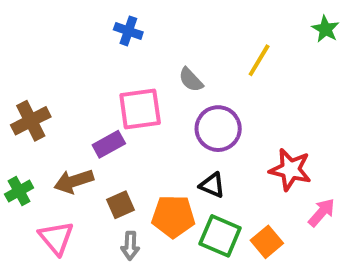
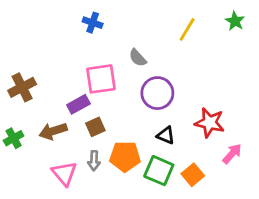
yellow line: (259, 60) -> (187, 30), moved
black triangle: (212, 185) -> (166, 135), moved
brown square: (121, 205) -> (95, 127), moved
pink triangle: (56, 238) -> (64, 173), moved
gray arrow: (130, 246) -> (94, 161), moved

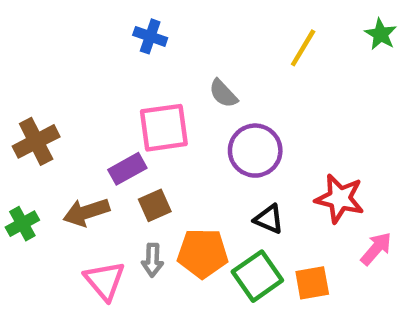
green square: (159, 171) -> (257, 276), turned 32
orange square: (193, 175) -> (312, 283), turned 30

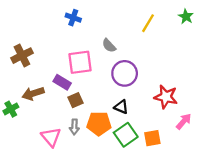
brown cross: (36, 141) -> (22, 56), moved
purple rectangle: (127, 169) -> (62, 82), turned 60
brown arrow: (86, 212) -> (33, 93), moved
black triangle: (269, 219) -> (121, 107), moved

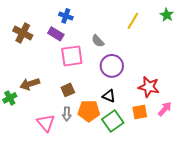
brown cross: (22, 56) -> (23, 33), moved, turned -36
purple rectangle: (62, 82) -> (56, 34), moved
orange square: (152, 138) -> (140, 112), moved

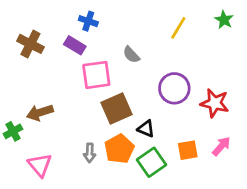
purple circle: (112, 66) -> (174, 88), moved
red star: (149, 87) -> (215, 103), moved
brown square: (68, 90) -> (116, 109), moved, size x1.6
orange pentagon: (89, 111) -> (119, 149), turned -30
pink triangle: (46, 123) -> (40, 165), moved

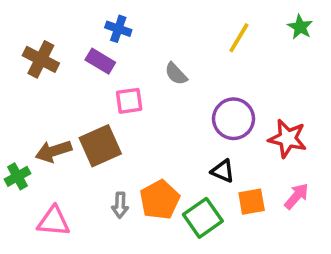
pink square: (96, 75) -> (129, 101), size x0.7
brown square: (116, 109) -> (100, 146), moved
black triangle: (146, 129) -> (223, 171), moved
pink triangle: (40, 165) -> (54, 221), turned -45

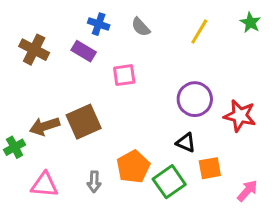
gray semicircle: (176, 74) -> (141, 27), moved
pink square: (129, 101) -> (124, 75), moved
pink arrow: (297, 196) -> (247, 191), moved
gray arrow: (120, 205) -> (94, 182), moved

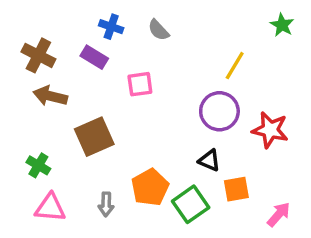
yellow line: (199, 32) -> (235, 66), moved
brown arrow: (45, 126) -> (50, 96), moved, turned 32
green cross: (15, 147) -> (38, 165), moved, turned -30

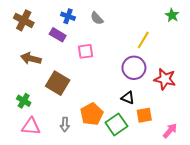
brown cross: (38, 55) -> (24, 20), moved
brown square: (94, 137) -> (58, 83), turned -35

